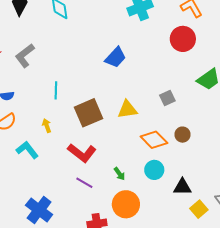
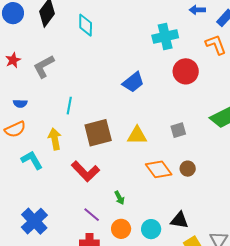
red circle: (183, 39) -> (186, 71), moved
yellow arrow: (47, 126) -> (55, 139), size x1.5
cyan circle: (154, 170) -> (151, 229), moved
purple line: (84, 183) -> (92, 215), moved
orange circle: (126, 204) -> (121, 229), size x0.7

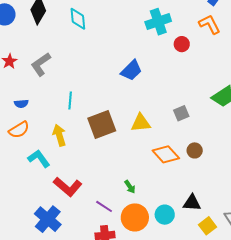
red circle: (186, 71) -> (182, 44), moved, size x0.6
red L-shape: (85, 171) -> (68, 187), moved
orange circle: (121, 229) -> (135, 217), size x1.4

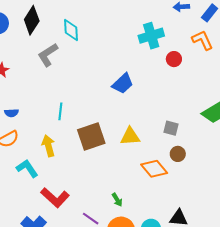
gray L-shape: (41, 64) -> (48, 55), moved
gray square: (181, 113) -> (171, 128), turned 35
brown circle: (195, 150) -> (178, 154), moved

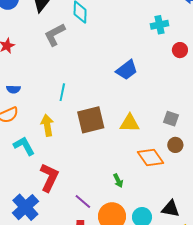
cyan cross: (151, 36) -> (159, 25), size x0.7
red L-shape: (55, 198) -> (49, 178), turned -112
green arrow: (117, 200) -> (118, 181), moved

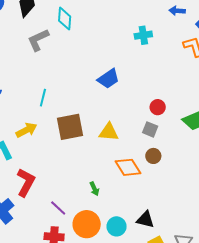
red circle: (180, 50) -> (158, 107), moved
yellow arrow: (47, 125) -> (26, 130), turned 70

